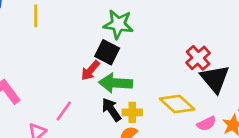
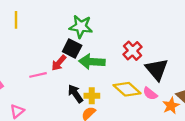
red cross: (198, 58) -> (133, 51), moved
green arrow: (116, 83) -> (92, 62), moved
pink line: (64, 111) -> (38, 75), moved, turned 42
pink semicircle: (206, 124) -> (150, 94), moved, turned 64

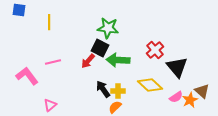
pink line: (38, 75) -> (53, 62), moved
pink semicircle: (150, 94) -> (176, 97), moved, turned -72

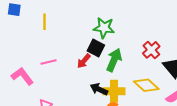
green arrow: (118, 60) -> (114, 60), turned 110
black arrow: (103, 89) -> (99, 89), turned -30
yellow cross: (118, 91) -> (114, 91), size x1.5

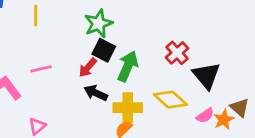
green star: (104, 28) -> (98, 24), moved, turned -30
black arrow: (99, 89) -> (96, 93), moved

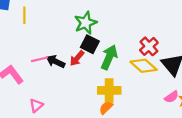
yellow line: (36, 16) -> (24, 15), moved
black arrow: (96, 93) -> (56, 61), moved
yellow diamond: (170, 100) -> (144, 66), moved

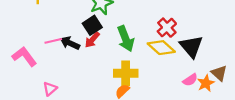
black square: (90, 44) -> (92, 25), moved, turned 30
green arrow: (109, 57) -> (126, 39), turned 135

